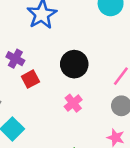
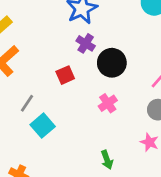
purple cross: (15, 59) -> (86, 43), moved

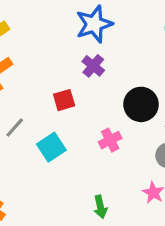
black circle: (112, 63) -> (141, 104), moved
cyan square: (43, 126) -> (51, 147), moved

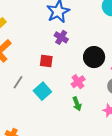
red square: (64, 100) -> (46, 61), turned 32
green arrow: (100, 207) -> (77, 104), moved

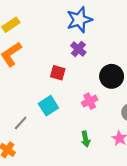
gray line: (18, 82) -> (21, 123), moved
green arrow: (77, 104) -> (86, 139), moved

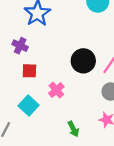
purple cross: (78, 49) -> (20, 46), moved
pink cross: (90, 101) -> (56, 90), moved

